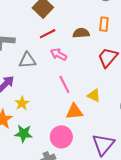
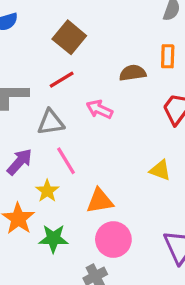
red line: (48, 34) -> (62, 80), moved
pink line: (64, 85) -> (66, 161), moved
orange triangle: (74, 112) -> (100, 201), moved

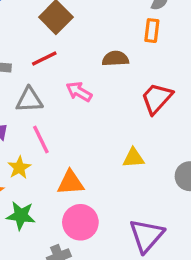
orange rectangle: (168, 56) -> (152, 31), moved
yellow triangle: (160, 170) -> (133, 158), turned -30

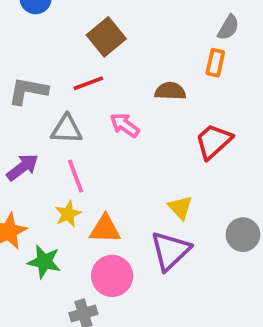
yellow triangle: (133, 158) -> (180, 207), turned 45
yellow star: (19, 168) -> (68, 214), moved
purple triangle: (147, 236) -> (170, 251), moved

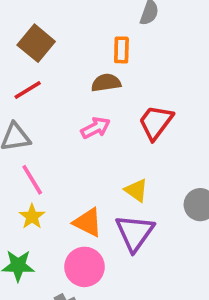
orange rectangle: (215, 63) -> (121, 50), moved
pink arrow: (125, 125) -> (96, 128), moved, turned 128
orange triangle: (105, 229) -> (88, 222), moved, turned 36

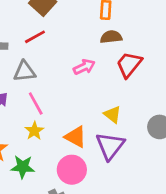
brown semicircle: (106, 83) -> (111, 37), moved

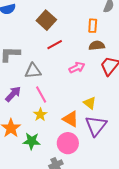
red line: (35, 37) -> (55, 45), moved
yellow triangle: (113, 114) -> (90, 103), moved

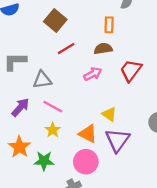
brown semicircle: (97, 46) -> (103, 49), moved
pink line: (41, 94) -> (53, 107), turned -30

